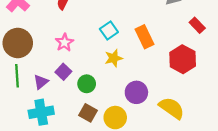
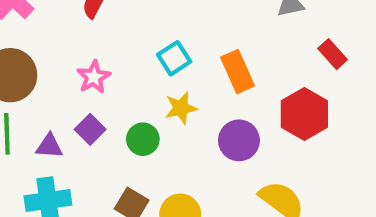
purple triangle: (41, 82) -> (49, 146), turned 42
green circle: (87, 84) -> (143, 139), moved
purple circle: (136, 92) -> (239, 140), moved

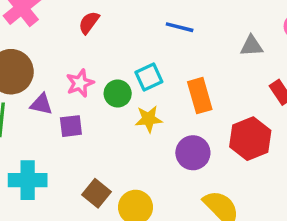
purple square: (90, 129) -> (71, 126), turned 30
green circle: (143, 139) -> (118, 93), moved
purple triangle: (49, 146) -> (41, 104), moved

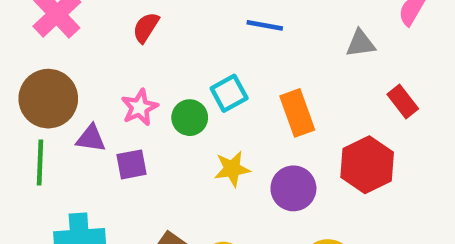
yellow star: (149, 119) -> (232, 169), moved

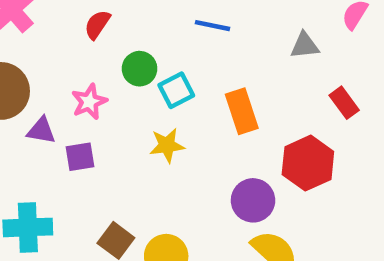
green circle: (190, 118) -> (140, 69), moved
yellow star: (232, 169) -> (167, 145), moved
purple circle: (293, 188) -> (253, 200), moved

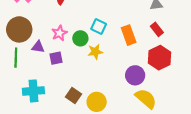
green circle: (140, 69) -> (80, 38), moved
cyan square: (176, 90) -> (99, 27), turned -35
red rectangle: (344, 103) -> (157, 29), moved

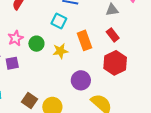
cyan square: (99, 27) -> (59, 21), moved
yellow star: (95, 52) -> (60, 51), moved
purple circle: (135, 75) -> (81, 80), moved

